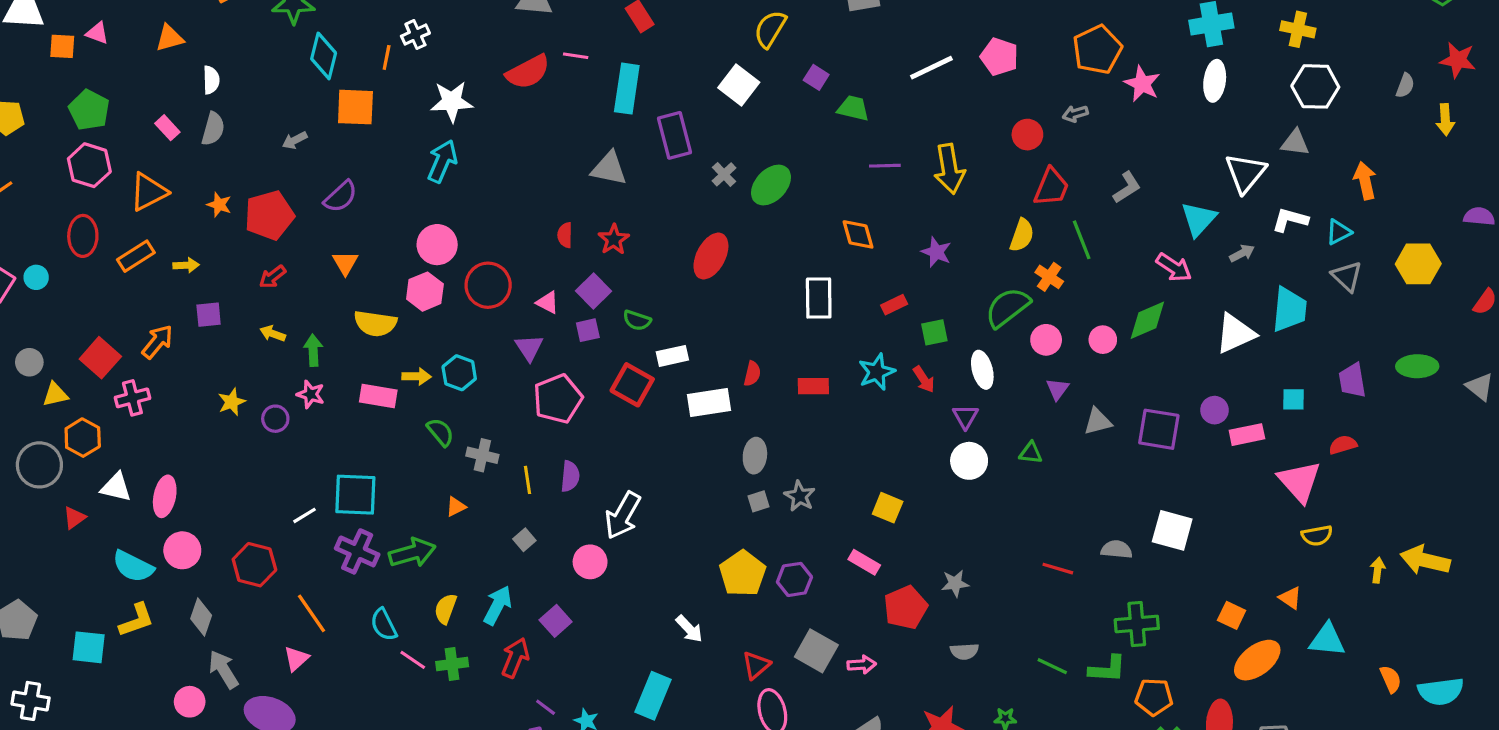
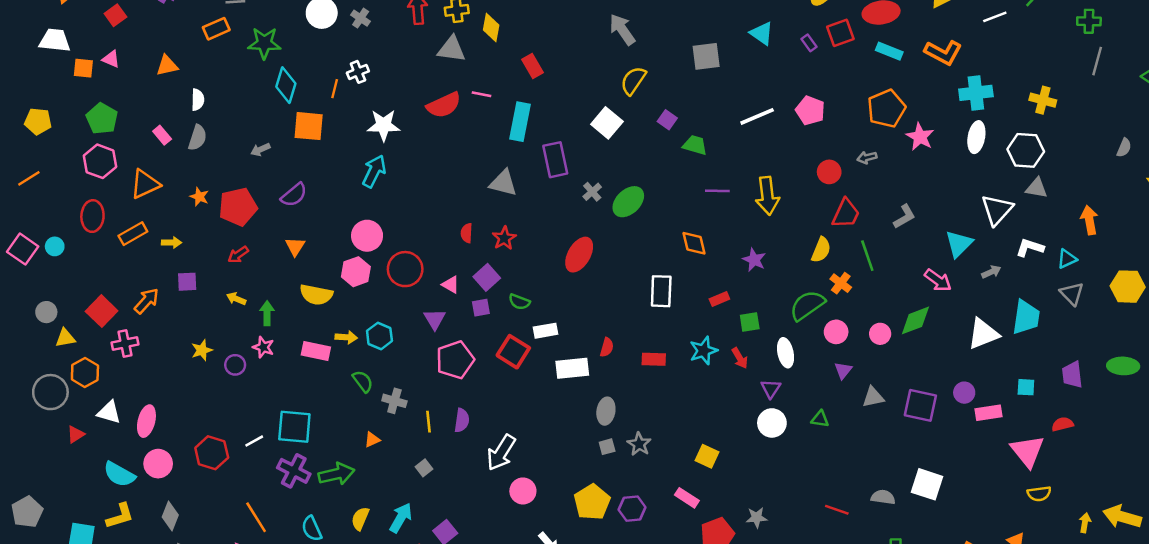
white hexagon: (1315, 86) -> (1026, 150), moved
pink circle: (590, 562) -> (523, 491), moved
red hexagon: (254, 565) -> (212, 453), moved

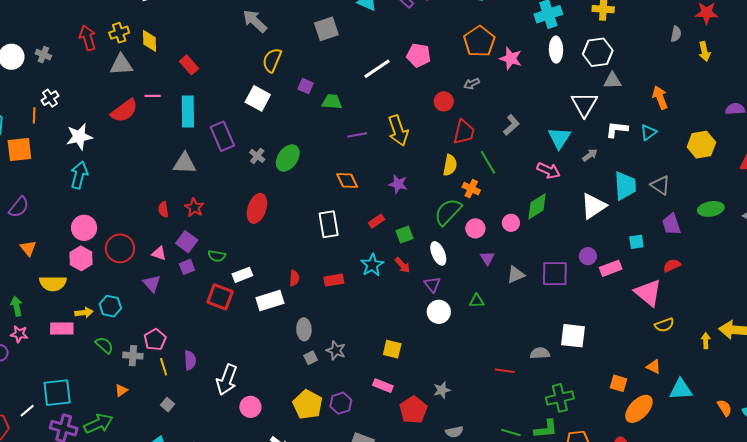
gray triangle: (1072, 294) -> (660, 185), moved
pink pentagon: (455, 360) -> (155, 340), moved, size x0.7

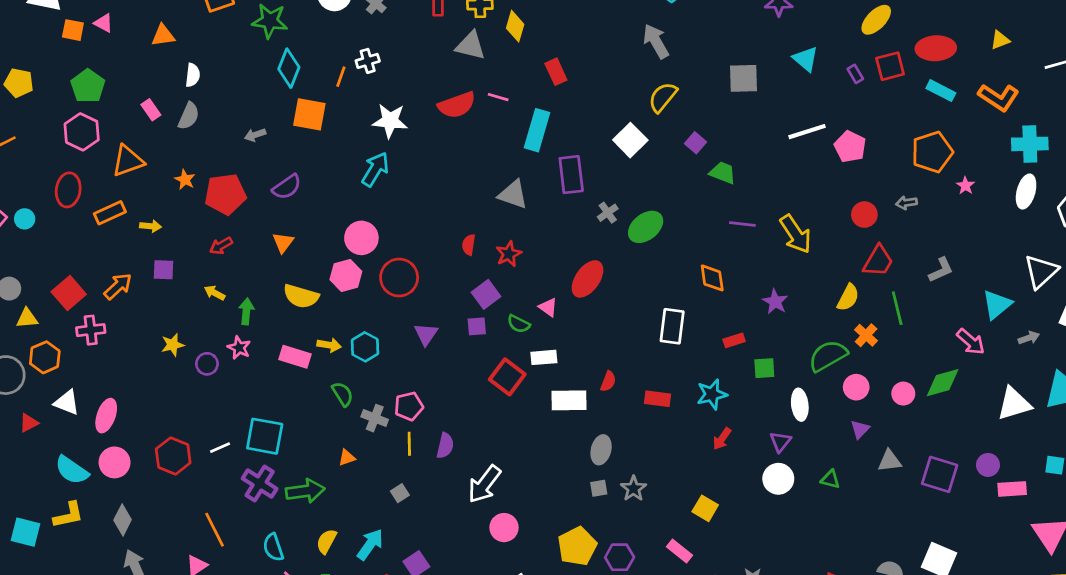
pink star: (511, 58) -> (965, 186), size x0.6
white line: (377, 69) -> (807, 132), moved
yellow arrow: (398, 131) -> (796, 234), turned -32
pink triangle: (159, 253) -> (548, 307), moved
red arrow: (402, 265) -> (722, 439), moved, turned 60

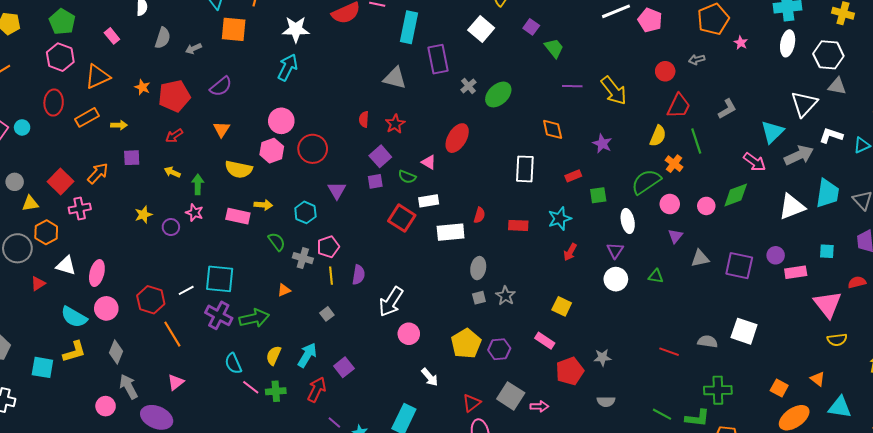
gray semicircle: (189, 116) -> (163, 38), moved
green trapezoid: (723, 173) -> (554, 48), turned 35
gray arrow: (1029, 338) -> (799, 155), size x1.8
cyan hexagon: (365, 347) -> (305, 212), moved
orange line: (215, 530) -> (172, 334), moved

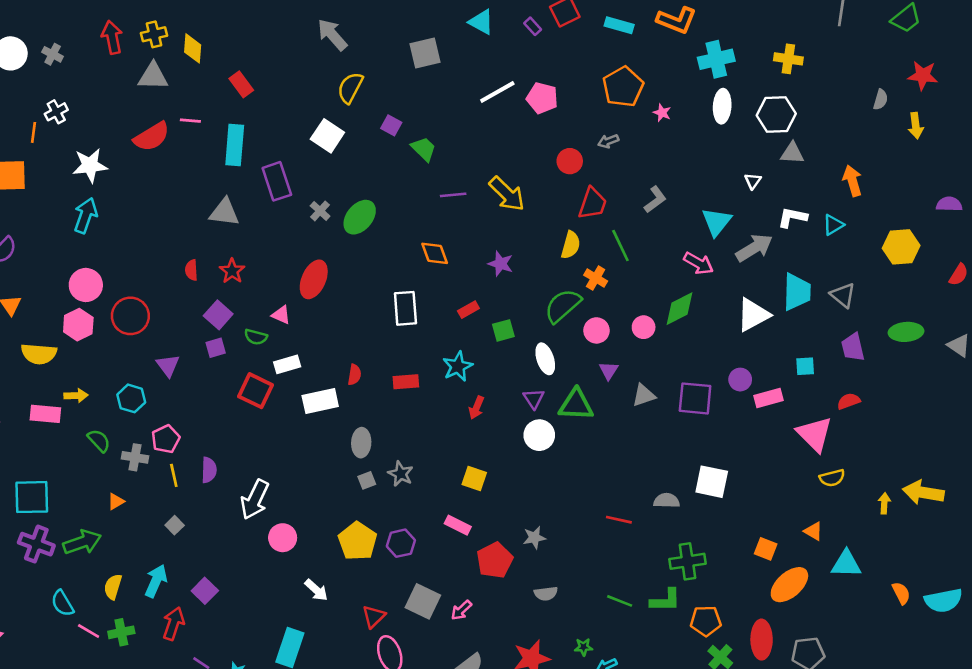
white triangle: (804, 104) -> (753, 181), size x0.5
green triangle: (656, 276) -> (576, 405), moved, size x1.8
pink arrow: (539, 406) -> (461, 610), turned 144

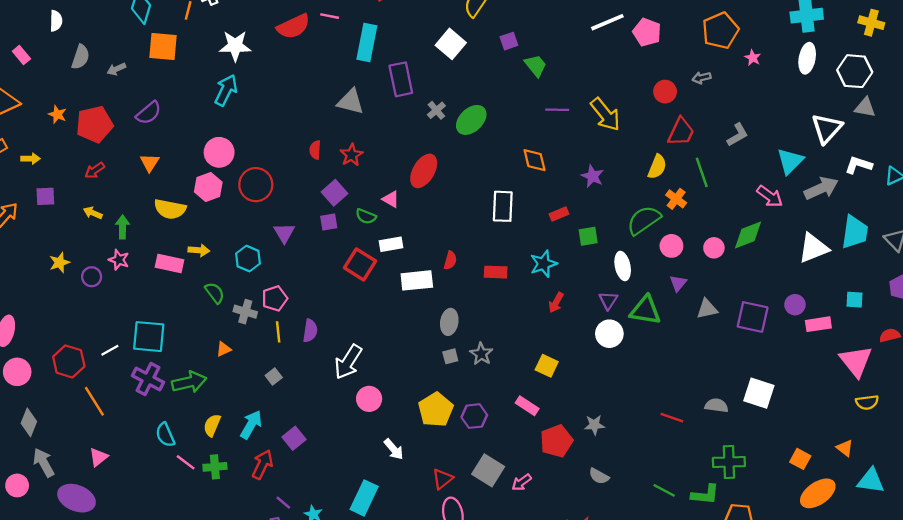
purple square: (391, 125) -> (509, 41), turned 36
white triangle: (753, 181) -> (827, 128), size x2.0
gray semicircle: (546, 594) -> (599, 476), turned 30

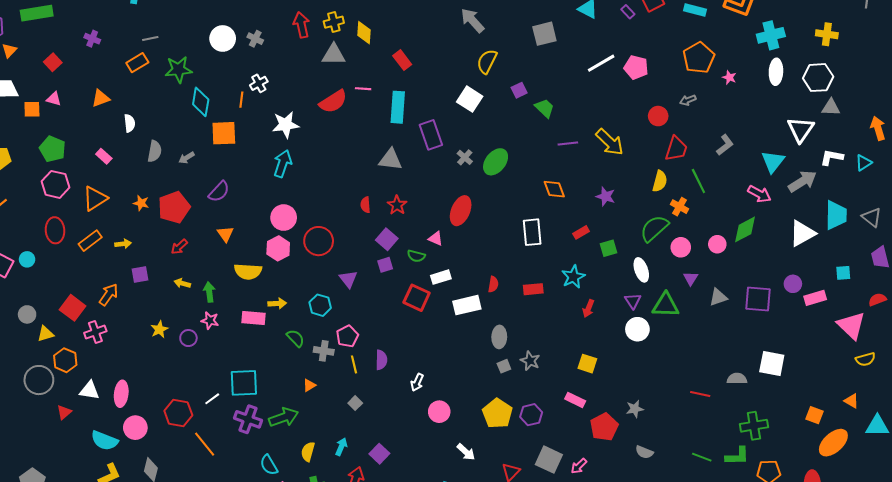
white arrow: (348, 362) -> (417, 382), size x0.6
cyan arrow: (251, 425) -> (341, 447), size x0.7

